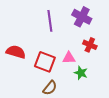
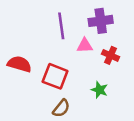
purple cross: (82, 17) -> (101, 21), turned -36
pink triangle: (69, 58) -> (85, 46), moved

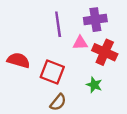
red cross: (111, 55) -> (105, 52), size x1.5

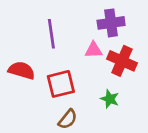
purple line: (58, 24) -> (51, 34), moved
red square: (52, 72) -> (61, 84), turned -35

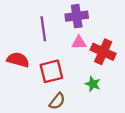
purple cross: (111, 23) -> (77, 16), moved

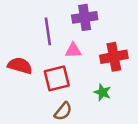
pink triangle: (79, 43) -> (73, 50), moved
red cross: (103, 52) -> (114, 57), turned -35

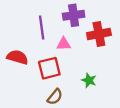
red cross: (114, 57) -> (99, 34), moved

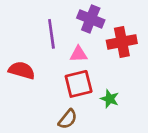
purple cross: (74, 15) -> (91, 19), turned 30
red square: (49, 68) -> (79, 84), moved

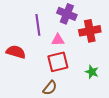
green star: (110, 99) -> (92, 72), moved

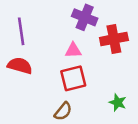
purple line: (38, 25) -> (21, 31), moved
green star: (92, 72) -> (118, 102), moved

